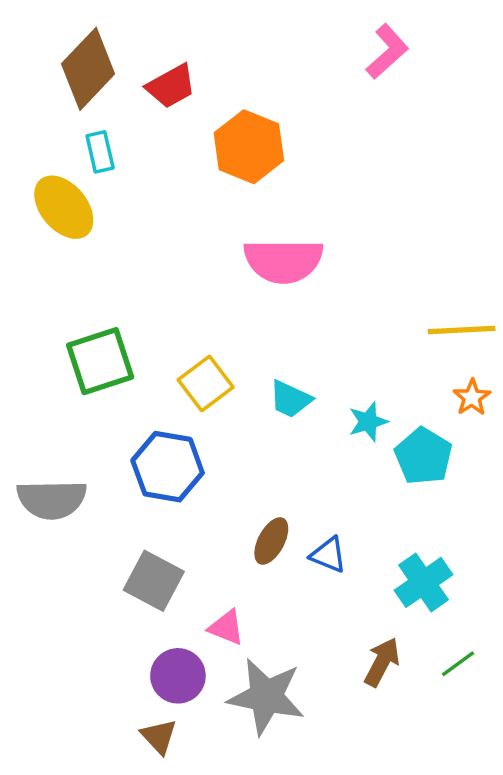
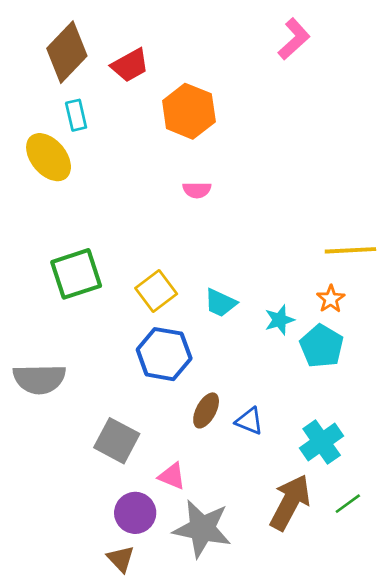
pink semicircle: (283, 261) -> (197, 190), moved, size x0.5
orange star: (472, 397) -> (331, 299), moved
blue hexagon: (168, 467) -> (164, 354), moved
brown arrow: (382, 662) -> (290, 502), size x1.5

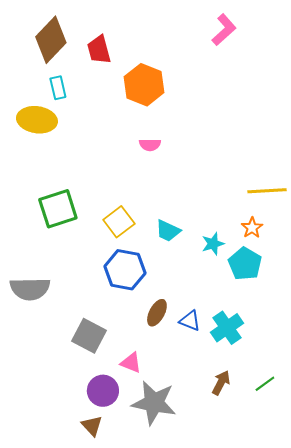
red trapezoid: (130, 65) -> (99, 50), turned 104
yellow ellipse: (49, 157) -> (37, 120), turned -42
cyan cross: (322, 442) -> (227, 328), moved
brown arrow: (290, 502) -> (221, 383), size x0.6

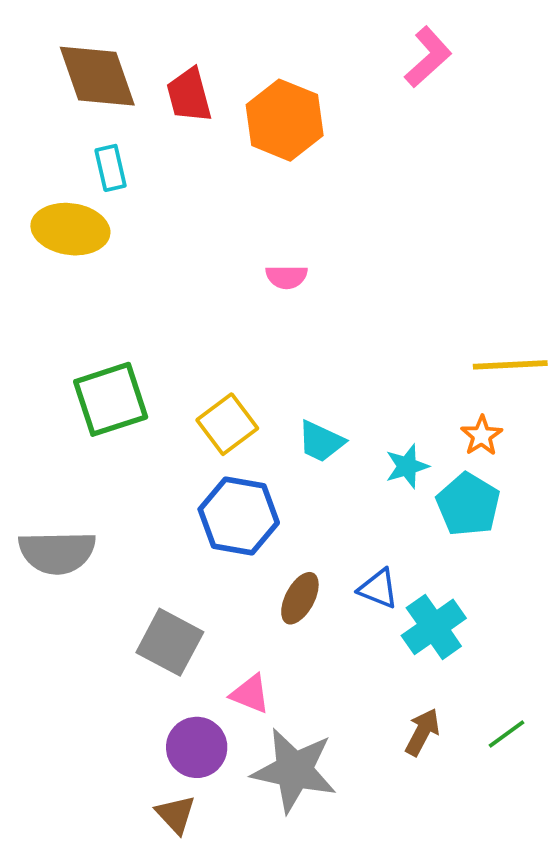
brown diamond: (51, 40) -> (97, 76), turned -63
orange hexagon: (144, 85) -> (285, 120), moved
blue triangle: (190, 321) -> (378, 589), moved

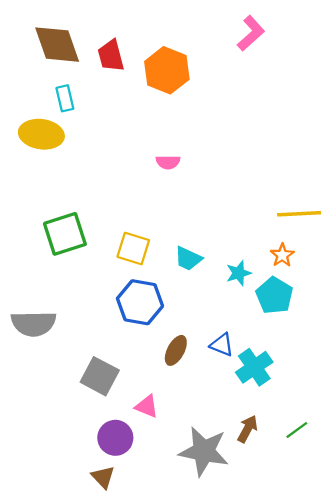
yellow square: (227, 424) -> (133, 248), turned -36
gray star: (294, 770) -> (204, 451), moved

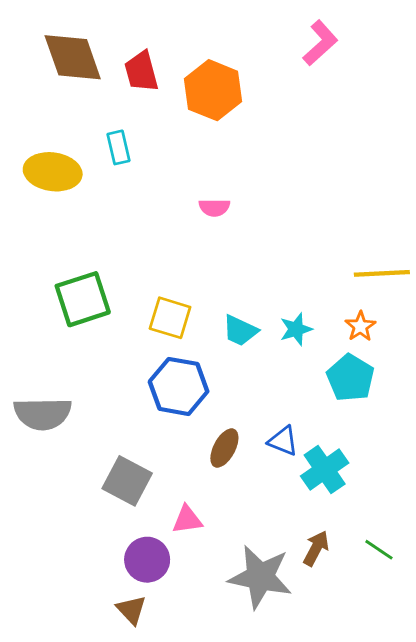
cyan rectangle: (65, 98) -> (118, 147), moved
cyan star: (239, 273) -> (296, 329), moved
pink triangle: (147, 406) -> (187, 520), turned -30
green line: (297, 430) -> (379, 550), turned 70

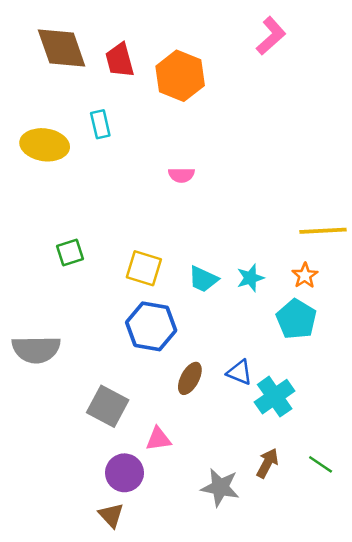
green square: (83, 299) -> (70, 253), size x0.6
gray star: (260, 577) -> (220, 487), size x0.7

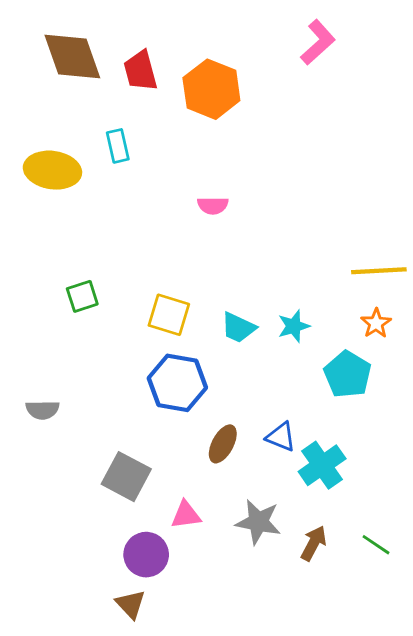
orange star: (305, 276) -> (376, 323), moved
gray semicircle: (36, 349) -> (43, 410), size x0.6
gray star: (220, 487) -> (258, 522), moved

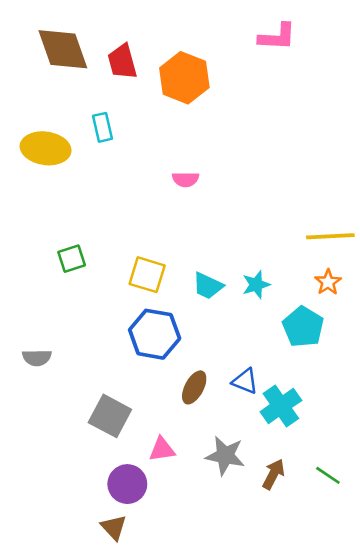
pink L-shape: (318, 42) -> (277, 37), turned 45

